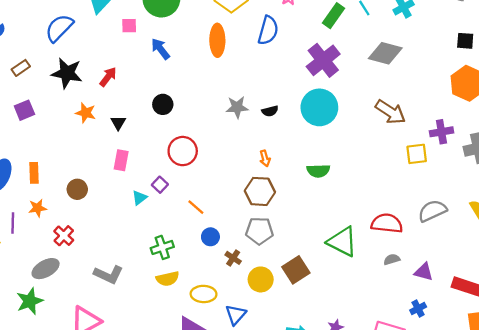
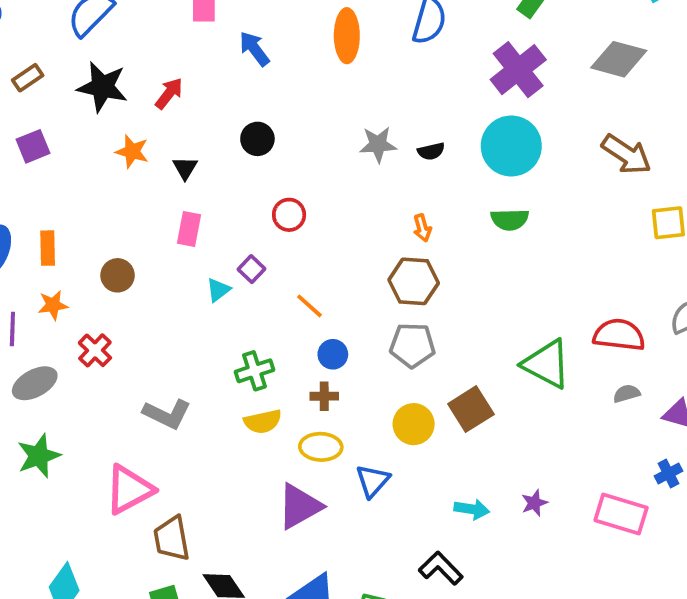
red circle: (183, 151) -> (289, 215), size x0.7
green semicircle: (318, 171) -> (510, 220), moved
brown cross: (233, 258) -> (324, 396), moved, turned -35
gray ellipse: (46, 269) -> (35, 383), moved

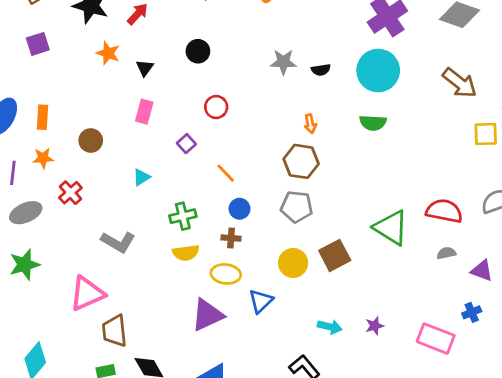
cyan triangle: (218, 290) -> (141, 177), moved

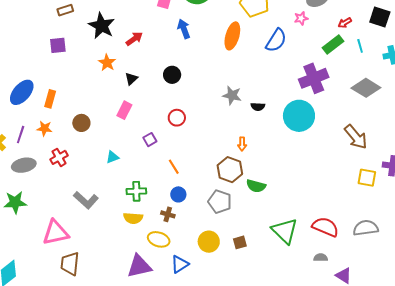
green semicircle: (373, 123) -> (256, 186), moved
brown square: (335, 255) -> (240, 242), size x0.6

